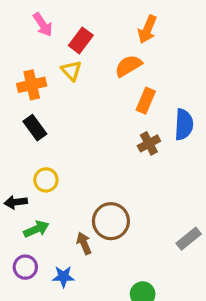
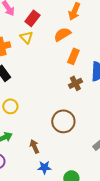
brown circle: (111, 221) -> (63, 121), moved
blue star: (63, 277) -> (44, 167), moved

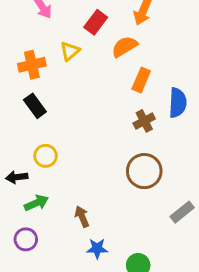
red rectangle: (32, 18) -> (96, 22), moved
yellow triangle: (26, 37) -> (70, 51), turned 32
brown circle: (63, 121) -> (144, 171), moved

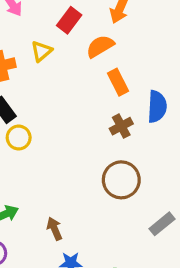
orange rectangle: (141, 80) -> (118, 82), turned -50
yellow circle: (46, 156) -> (19, 138), moved

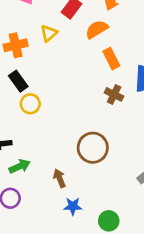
brown cross: (121, 126) -> (114, 94), turned -36
brown circle: (121, 180) -> (93, 148), moved

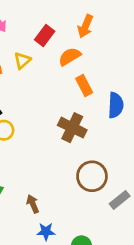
brown cross: (114, 94) -> (72, 128), moved, size x1.5
brown circle: (93, 148) -> (92, 176), moved

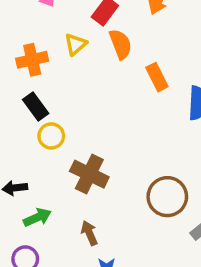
orange semicircle: (70, 57) -> (121, 44), moved, turned 100
brown cross: (72, 128) -> (89, 174), moved

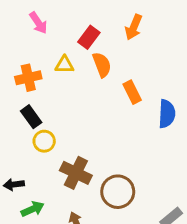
yellow triangle: (75, 44) -> (64, 65), turned 42
brown circle: (167, 197) -> (118, 192), moved

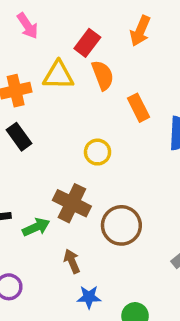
yellow triangle: (64, 65) -> (58, 75), size x1.4
yellow circle: (44, 141) -> (98, 152), moved
green arrow: (33, 209) -> (36, 227), moved

